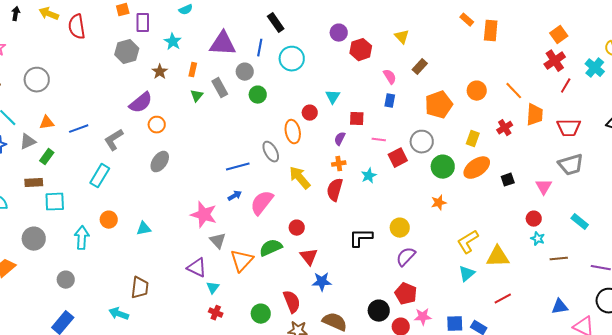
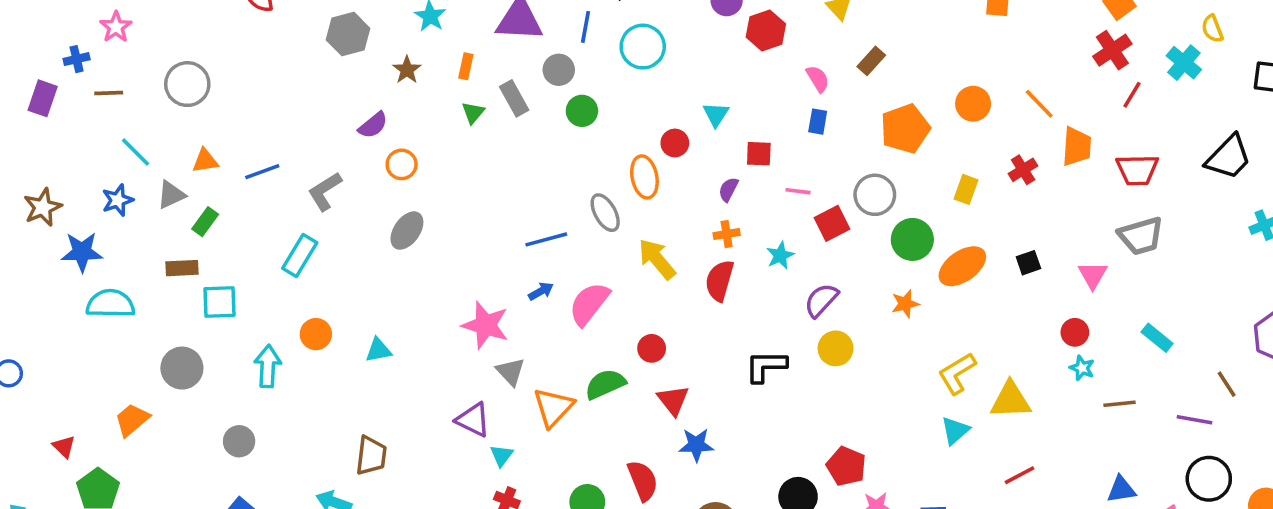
purple semicircle: (141, 103) -> (373, 125), size x0.7
orange ellipse: (477, 168) -> (962, 266), moved
purple semicircle: (406, 257) -> (821, 300), moved

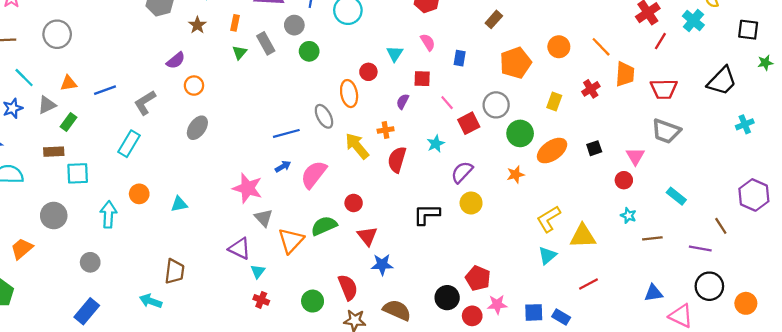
pink semicircle: (818, 79) -> (428, 42), moved
pink line: (798, 191) -> (447, 103), turned 42
orange cross: (727, 234) -> (386, 130), moved
gray trapezoid: (1141, 236) -> (666, 131), turned 36
red circle: (1075, 332) -> (624, 180), moved

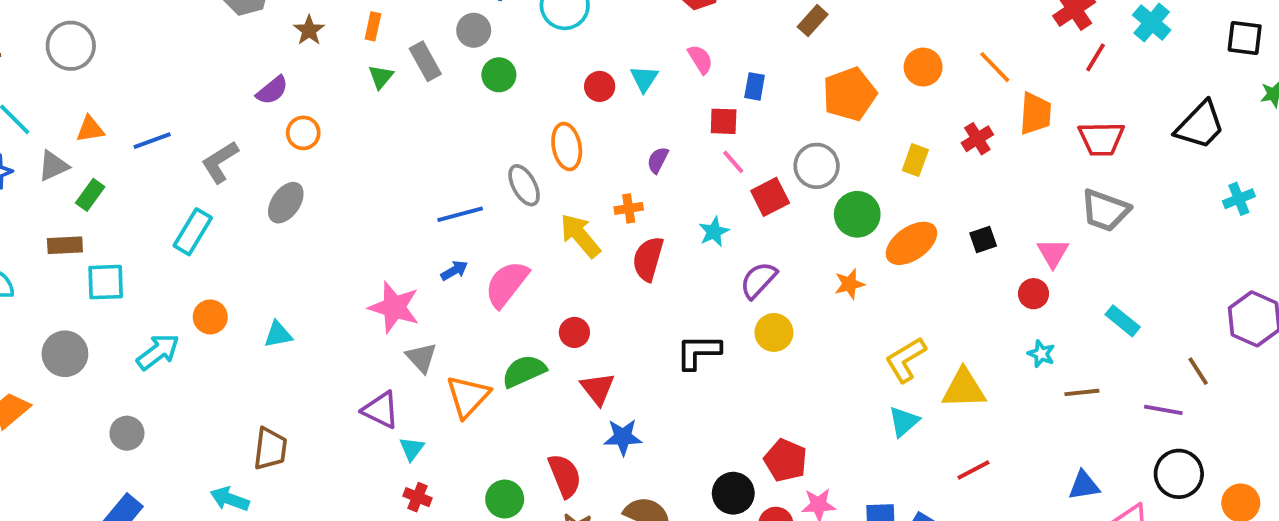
red circle: (368, 72) -> (600, 86), moved
red square: (422, 79) -> (724, 121), moved
gray ellipse: (197, 128) -> (286, 203), moved
cyan arrow: (108, 214) -> (158, 352), turned 50

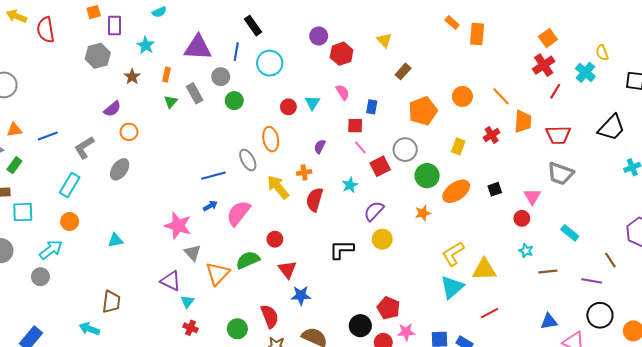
orange circle: (210, 317) -> (70, 221), moved
cyan triangle: (904, 422) -> (452, 287), size x1.4
gray circle: (127, 433) -> (40, 277), moved

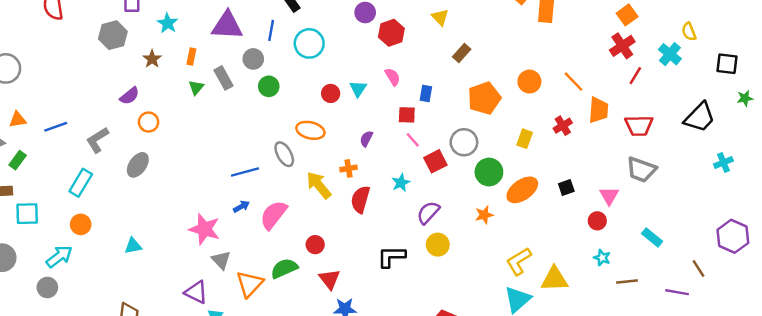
orange ellipse: (271, 139) -> (310, 130), turned -65

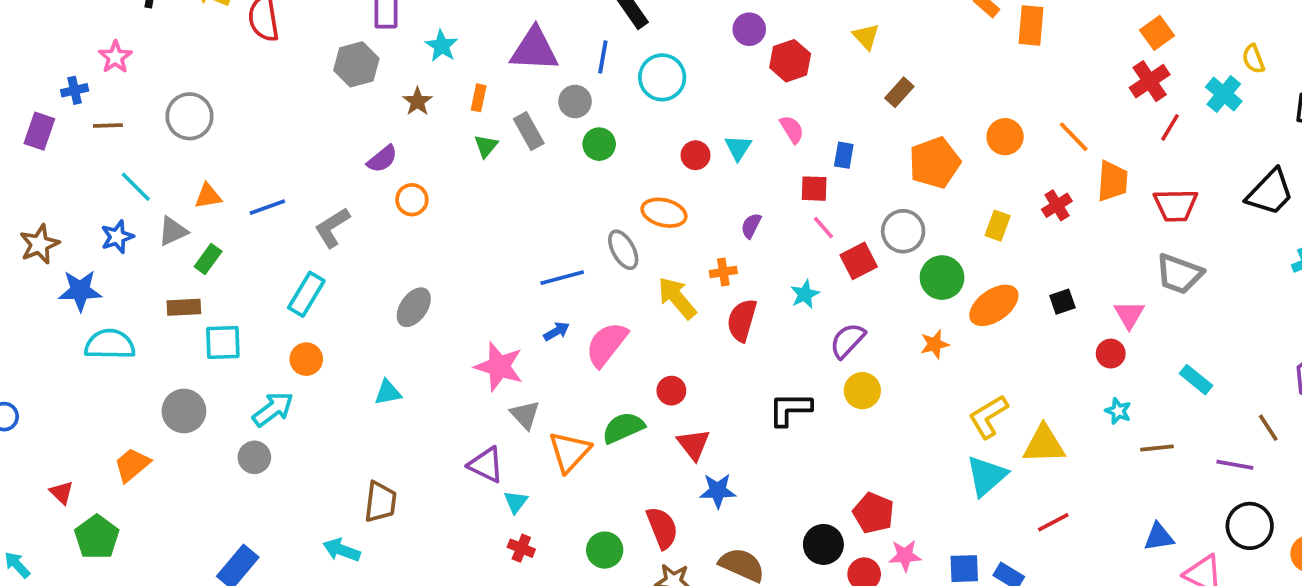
gray ellipse: (138, 165) -> (414, 307), moved

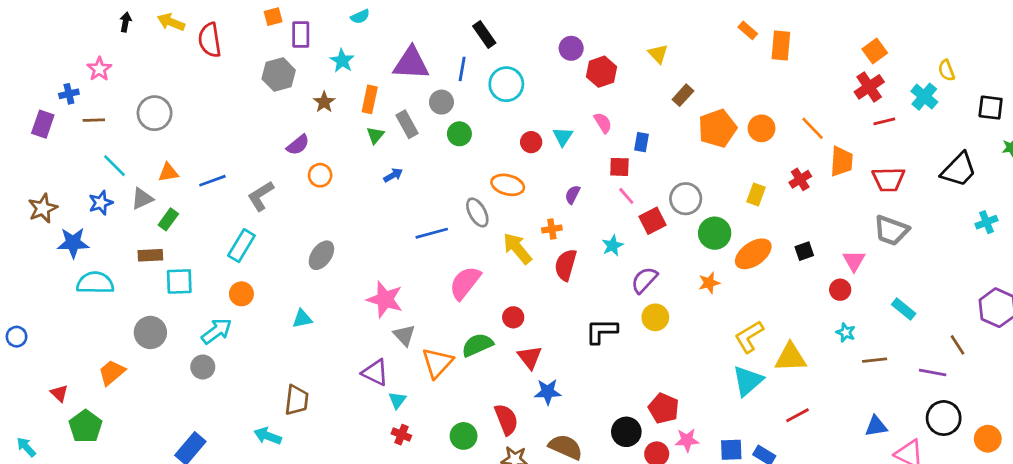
orange rectangle: (479, 98) -> (370, 99), size x1.4
red line: (1170, 127) -> (884, 121), turned 45
orange pentagon: (935, 163) -> (717, 128), moved
blue arrow: (556, 331) -> (393, 175), moved

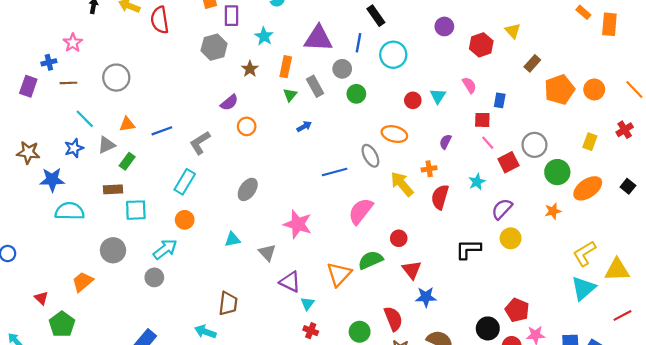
red hexagon: (601, 72) -> (481, 45), moved
brown star: (43, 208) -> (28, 152), turned 30
black square: (804, 251) -> (628, 186), turned -32
gray triangle: (404, 335) -> (267, 252), moved

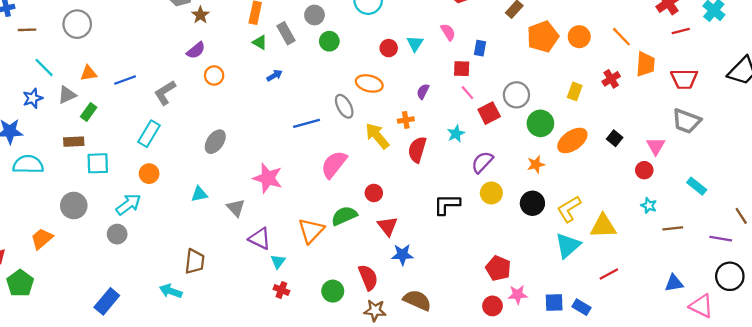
brown star: (250, 69) -> (200, 15), moved
green triangle: (290, 95) -> (260, 42), turned -40
black circle: (488, 328) -> (532, 203), moved

